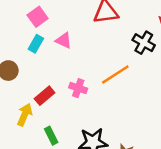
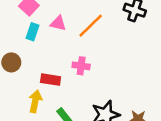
orange line: (115, 74) -> (91, 26), moved
red rectangle: (45, 96) -> (51, 80), turned 60

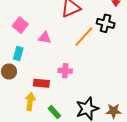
orange line: (91, 26) -> (84, 37), moved
cyan rectangle: (32, 32) -> (18, 53), moved

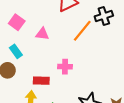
black cross: (106, 23) -> (104, 16), turned -30
cyan rectangle: (18, 53) -> (16, 51), turned -48

